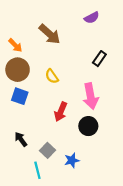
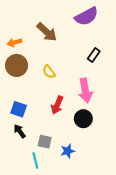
purple semicircle: (92, 18) -> (86, 16), size x1.6
orange arrow: (15, 45) -> (14, 42), turned 120
blue square: (20, 96) -> (19, 109), moved
gray square: (47, 150) -> (45, 142), turned -32

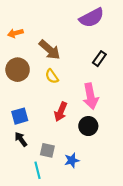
brown arrow: (47, 32) -> (50, 50), moved
orange arrow: (14, 42) -> (15, 33), moved
blue square: (19, 109) -> (20, 116), turned -35

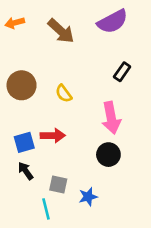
orange arrow: (15, 33) -> (15, 23), moved
brown arrow: (50, 50) -> (61, 31), moved
red arrow: (61, 112) -> (53, 136), moved, turned -114

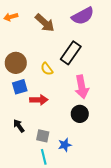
black rectangle: (122, 72) -> (71, 53), moved, size x1.6
blue square: (24, 142) -> (20, 87), moved
cyan line: (46, 209) -> (44, 157), moved

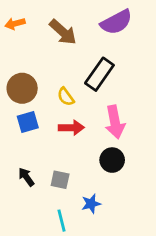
red arrow: (39, 100) -> (71, 128), moved
gray square: (43, 136) -> (60, 180), moved

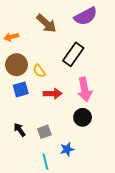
orange arrow: (15, 24) -> (11, 37), moved
yellow semicircle: (66, 97) -> (39, 71), moved
gray square: (60, 180) -> (44, 132), turned -32

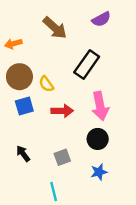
purple semicircle: (86, 16) -> (101, 19), size x0.7
gray square: (44, 132) -> (62, 157), moved
blue star: (67, 149) -> (99, 172), moved

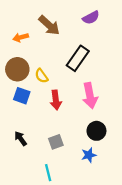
orange arrow: (13, 44) -> (21, 37), moved
blue square: (24, 106) -> (22, 96), turned 35
red arrow: (62, 111) -> (56, 100), turned 84
black circle: (98, 139) -> (96, 131), moved

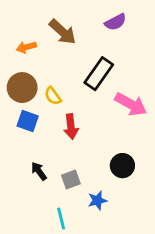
pink arrow: (90, 96) -> (131, 104), moved, turned -50
black arrow: (21, 139) -> (39, 171), moved
blue star: (89, 155) -> (97, 200), moved

